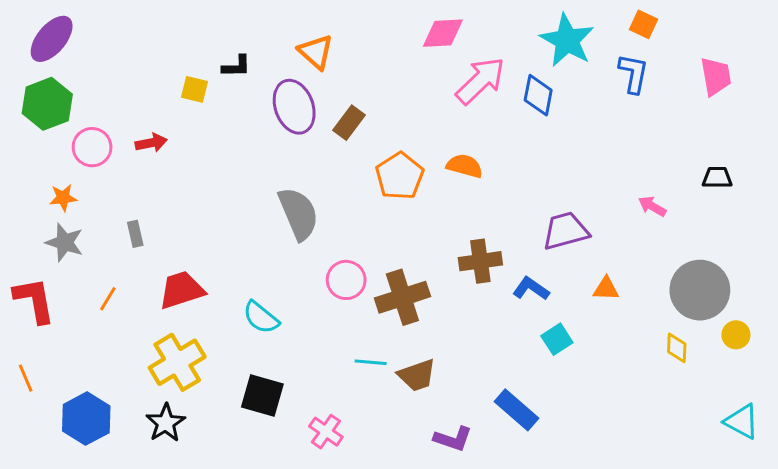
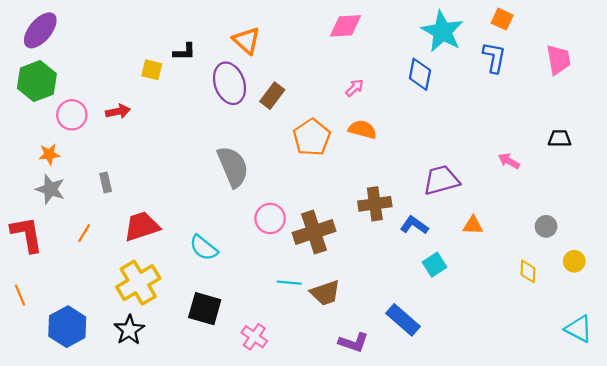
pink arrow: (480, 81) -> (355, 88), moved, size x0.5
gray circle: (700, 290) -> (546, 226), size x0.5

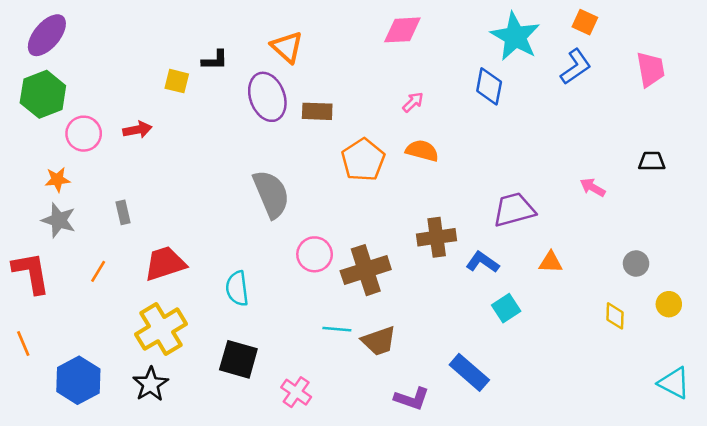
blue L-shape: (494, 57) -> (576, 67), turned 44
brown rectangle: (272, 96) -> (317, 111), turned 55
cyan semicircle: (204, 248) -> (237, 288), turned 44

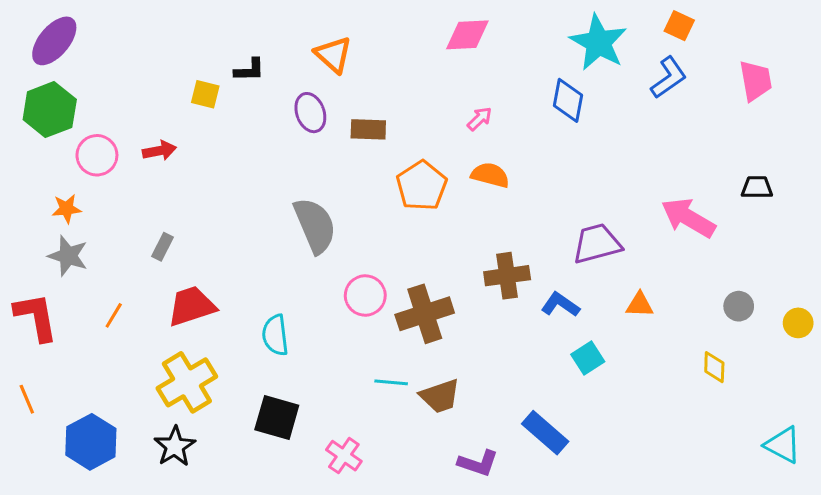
purple ellipse: (267, 97) -> (310, 113), size x0.7
pink arrow: (593, 187) -> (688, 218), size x1.8
gray rectangle: (123, 212) -> (163, 247), moved, turned 40
yellow circle: (669, 304) -> (798, 323), moved

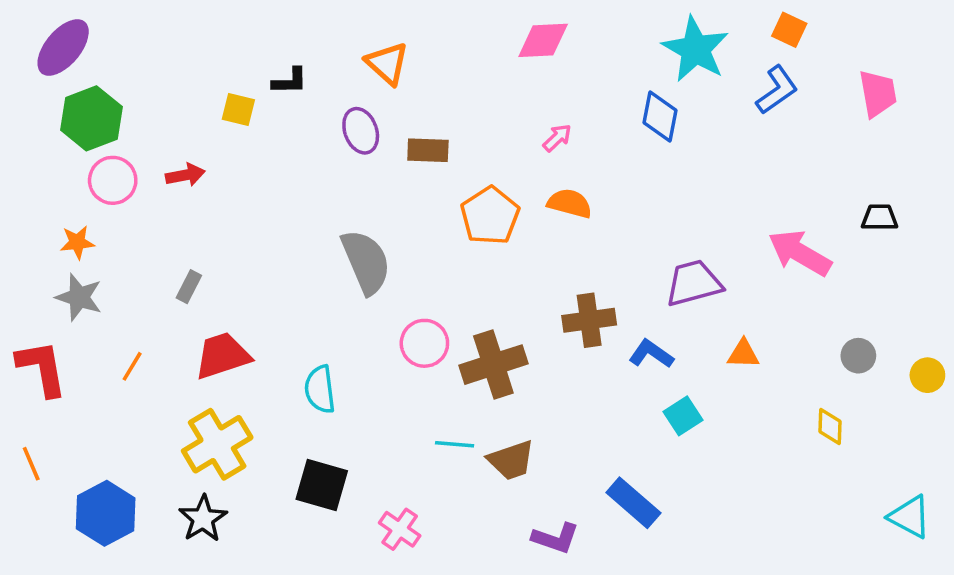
green hexagon: (50, 110) -> (91, 118), moved

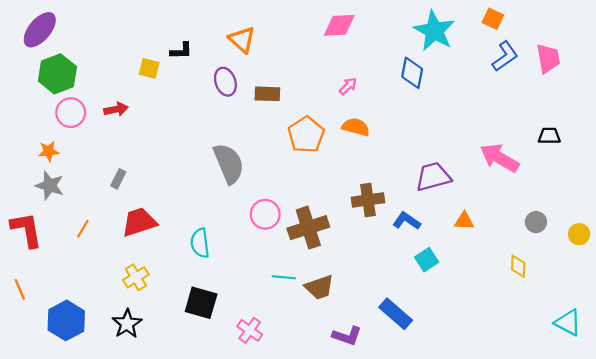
blue L-shape: (777, 90) -> (505, 56), moved
yellow cross: (217, 444) -> (136, 277), size x0.6

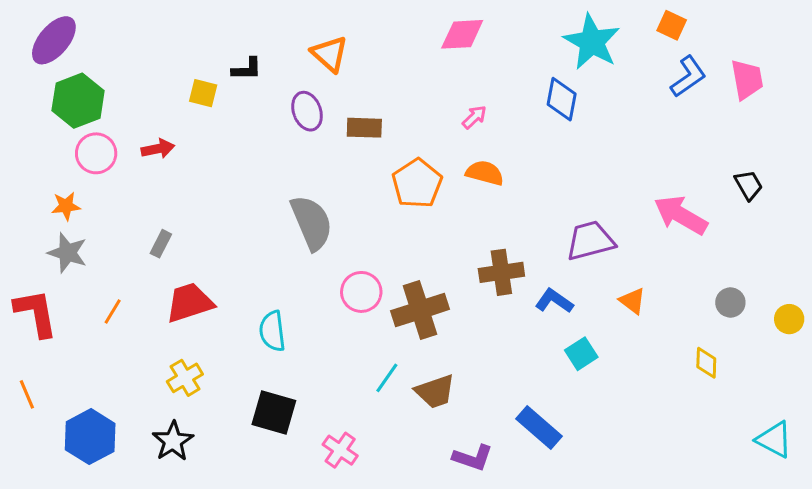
black trapezoid: (549, 136) -> (748, 185), turned 60
orange triangle: (464, 221) -> (632, 301), turned 35
cyan line: (284, 277) -> (387, 378), turned -60

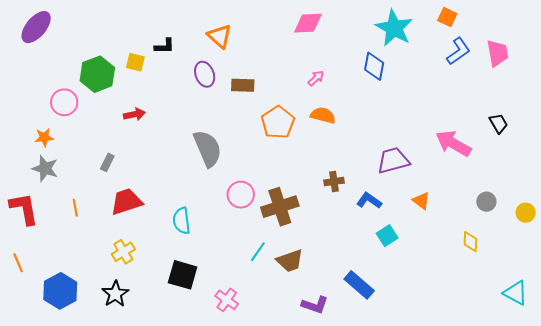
green hexagon: (78, 101) -> (97, 74), moved
red arrow: (158, 149) -> (134, 114), moved
brown cross: (501, 272) -> (334, 182), size x0.7
orange line: (113, 312) -> (75, 208), turned -42

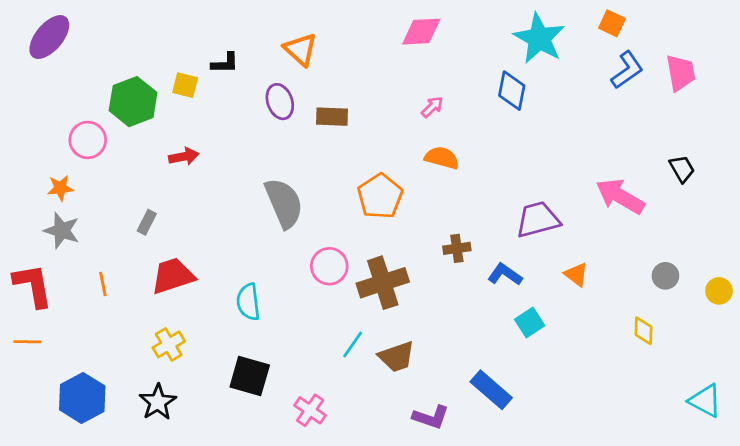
orange pentagon: (278, 122) -> (380, 196), moved
orange line: (18, 263) -> (27, 342), moved, turned -66

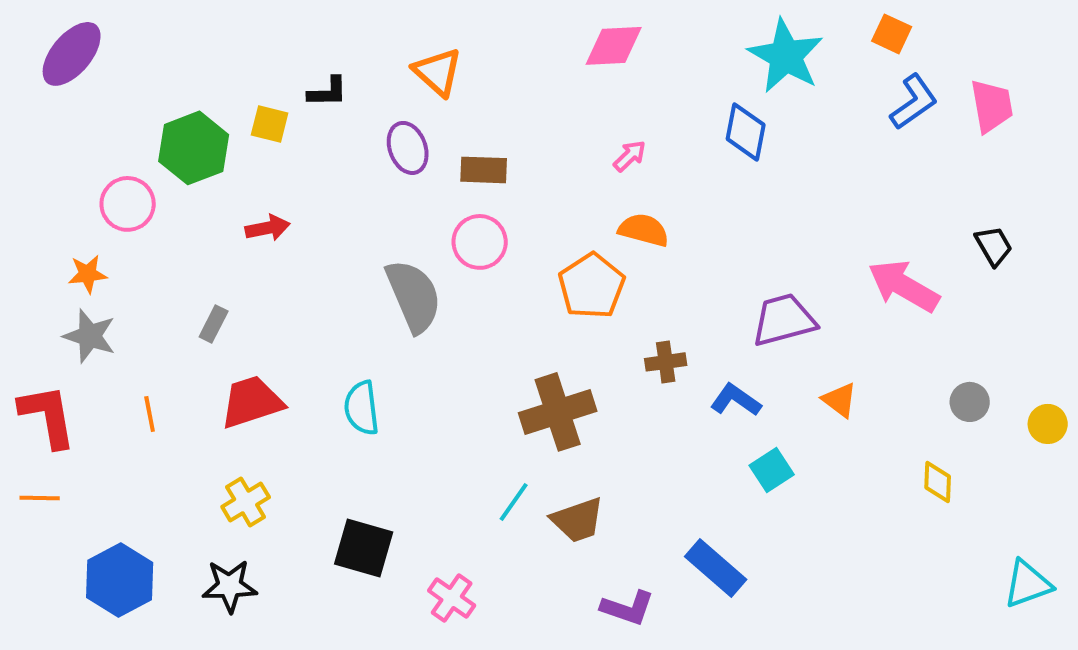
orange pentagon: (380, 196) -> (592, 286), moved
pink circle: (329, 266) -> (480, 242), moved
cyan semicircle: (248, 302) -> (362, 408), moved
cyan triangle: (705, 401) -> (1028, 584), turned -48
black star: (158, 402) -> (230, 586), turned 30

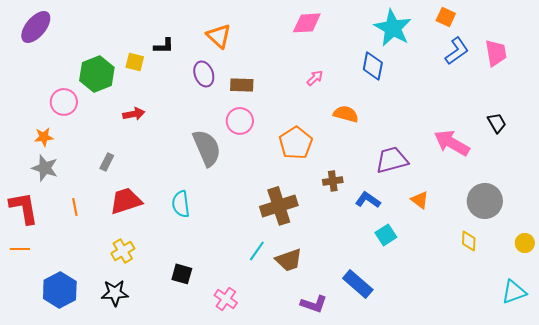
orange semicircle: (644, 230) -> (346, 114), moved
gray circle: (970, 402) -> (485, 201), size x1.8
yellow circle: (1048, 424) -> (525, 243), moved
black square: (364, 548) -> (182, 274), size x0.7

